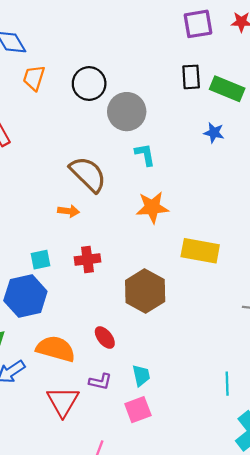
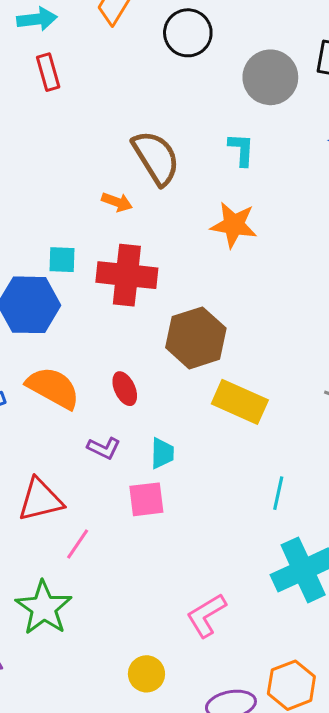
gray circle: (127, 112) -> (270, 77), moved
yellow rectangle: (200, 251) -> (240, 402), moved
red cross: (87, 259) -> (127, 275), size x1.6
red triangle: (63, 402) -> (40, 500), moved, turned 32

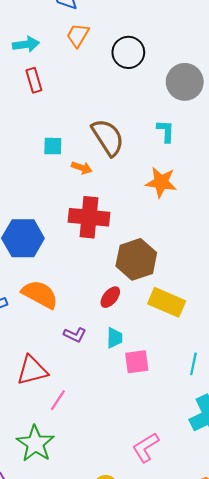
cyan square: (62, 260) -> (53, 146), moved
red ellipse: (125, 389) -> (110, 297), moved, turned 65
pink square: (146, 499) -> (137, 362), moved

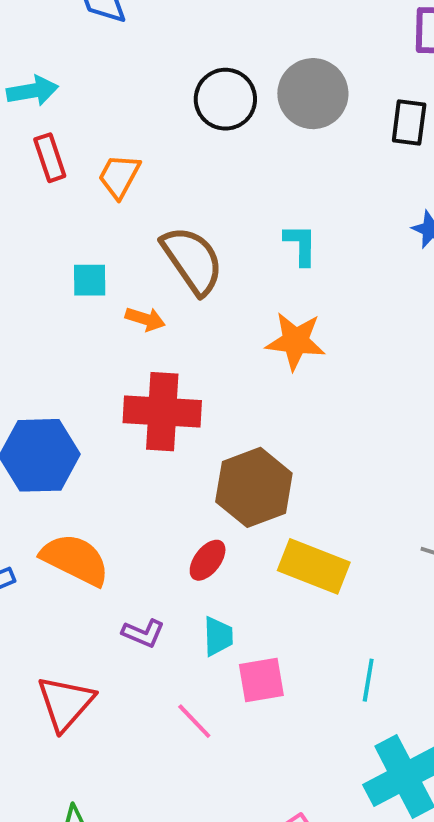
orange trapezoid: (78, 35) -> (119, 176), moved
gray circle: (185, 82) -> (313, 94), moved
red triangle: (32, 370) -> (65, 703), turned -32
pink line: (58, 400) -> (194, 721), moved, turned -75

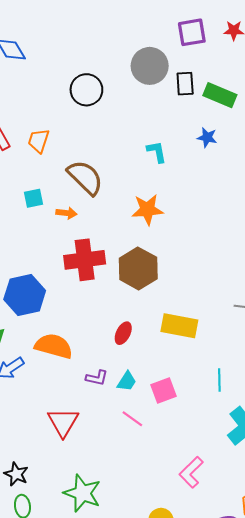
gray circle: (313, 94) -> (150, 66), moved
cyan L-shape: (301, 245) -> (157, 152), moved
brown hexagon: (254, 487) -> (138, 268), moved
cyan trapezoid: (218, 636) -> (127, 381), moved, turned 45

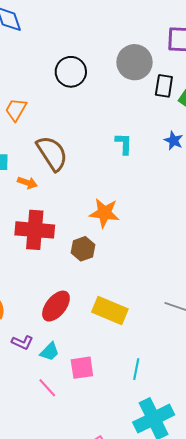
orange star: (147, 210) -> (104, 213), moved
brown hexagon: (138, 268) -> (83, 249), size x0.6
red ellipse: (123, 333) -> (56, 306), size x1.5

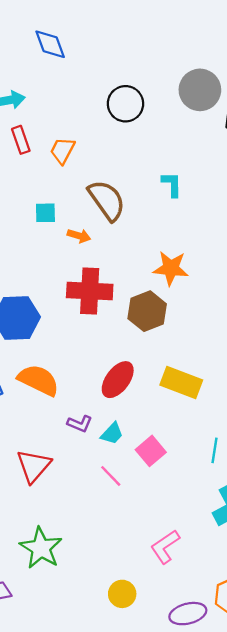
cyan L-shape: (124, 144) -> (172, 184), moved
brown hexagon: (83, 249) -> (147, 311), size x1.4
pink square: (82, 368) -> (151, 451), turned -30

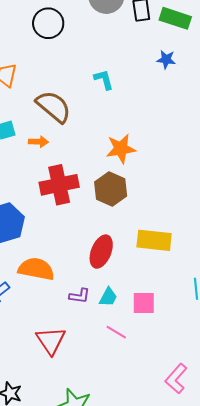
pink square: (151, 451) -> (144, 303), turned -35

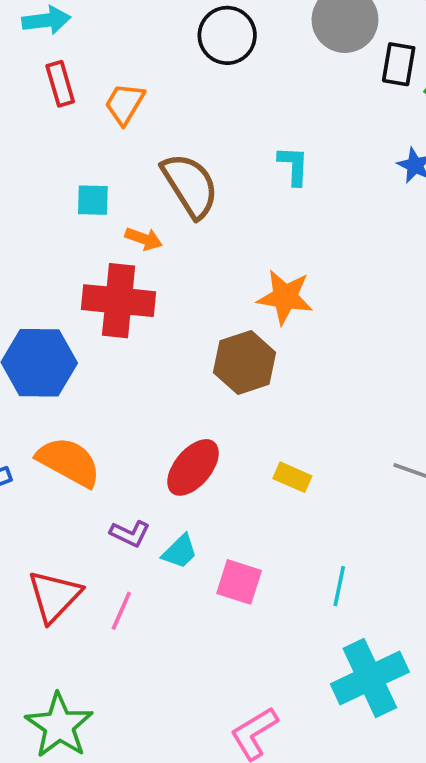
red cross: (59, 185) -> (119, 301), moved
yellow rectangle: (154, 240) -> (292, 477), size x0.6
pink line: (116, 332) -> (121, 611), moved, turned 65

